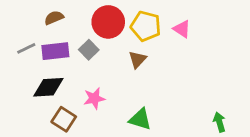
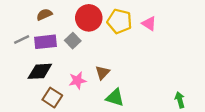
brown triangle: (137, 59) -> (102, 73), moved

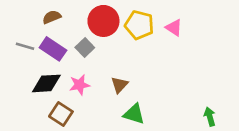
gray line: (22, 39) -> (25, 46), turned 42
purple rectangle: (46, 42) -> (53, 49), turned 40
pink star: (77, 80) -> (80, 85), moved

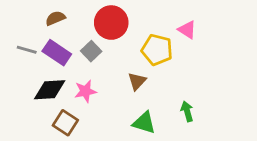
yellow pentagon: (139, 25) -> (157, 50), moved
brown triangle: (119, 85) -> (137, 81), moved
green arrow: (210, 117) -> (187, 111), moved

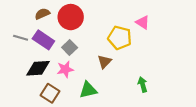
red circle: (111, 23) -> (71, 17), moved
gray square: (91, 51) -> (70, 48), moved
green triangle: (144, 123) -> (88, 90), moved, turned -30

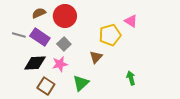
yellow pentagon: (120, 38) -> (110, 35), turned -30
green triangle: (88, 90) -> (81, 83), turned -30

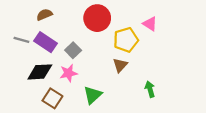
red circle: (65, 16) -> (97, 18), moved
brown triangle: (96, 57) -> (120, 65), moved

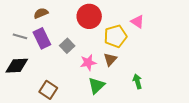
purple rectangle: (46, 42) -> (42, 38), turned 30
black diamond: (40, 72) -> (17, 66), moved
pink star: (68, 73) -> (88, 63), moved
green triangle: (93, 95) -> (97, 86), moved

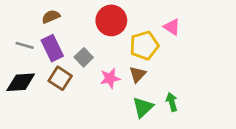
green triangle: (97, 86) -> (143, 107), moved
brown square: (48, 90) -> (60, 78), moved

